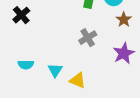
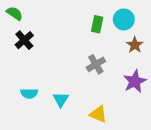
yellow triangle: (78, 80) -> (98, 114), moved

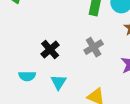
black cross: (24, 40) -> (50, 50), moved

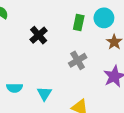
black cross: (50, 50) -> (39, 35), moved

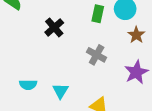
gray cross: (78, 60) -> (97, 55), turned -30

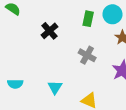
cyan semicircle: (28, 85) -> (15, 84), moved

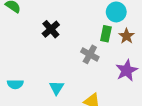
green rectangle: (88, 19) -> (106, 34), moved

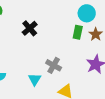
gray cross: (90, 54) -> (54, 65), moved

